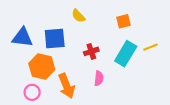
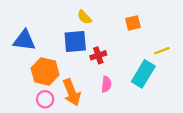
blue square: (55, 39) -> (75, 41), moved
cyan rectangle: (126, 54) -> (143, 74), moved
pink circle: (32, 92) -> (45, 99), moved

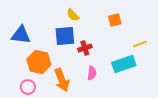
cyan rectangle: (143, 74) -> (124, 64), turned 40
pink circle: (45, 99) -> (28, 87), moved

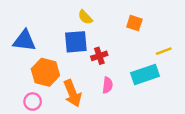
orange square: (115, 20) -> (134, 23), turned 32

